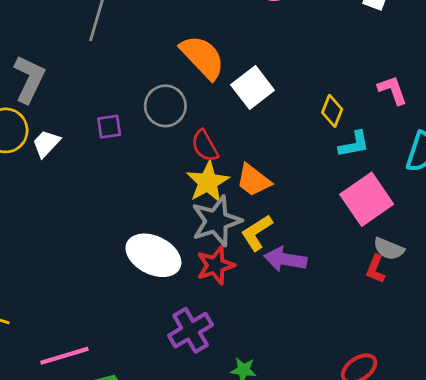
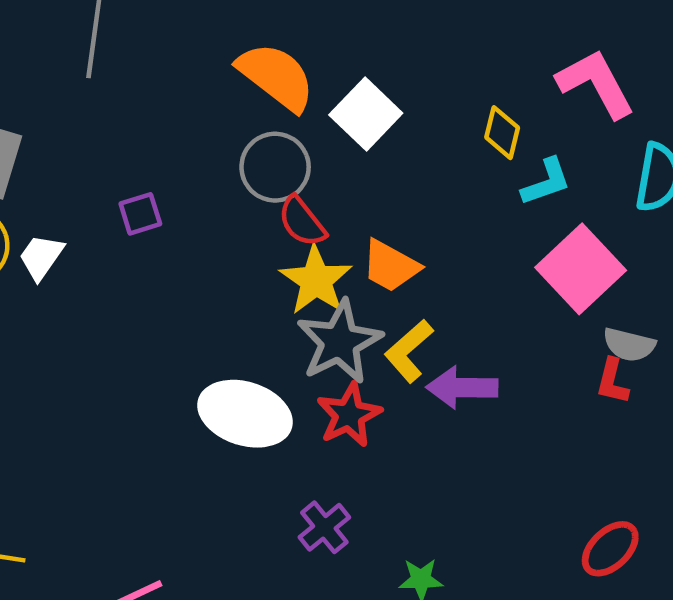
pink L-shape: (392, 90) -> (596, 84), size x1.5
gray circle: (165, 106) -> (275, 167), moved
purple cross: (191, 330) -> (324, 527), size x0.7

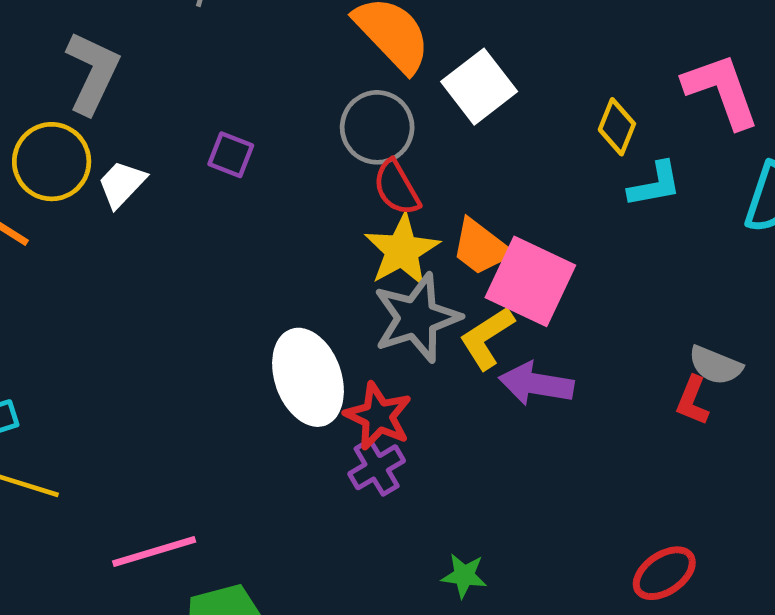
purple square: (140, 214) -> (231, 155), turned 30
pink square: (581, 269) -> (530, 281), moved, turned -30
white ellipse: (245, 414) -> (308, 377), turned 44
red star: (349, 415) -> (378, 416), moved, turned -30
purple cross: (324, 527) -> (377, 467), moved

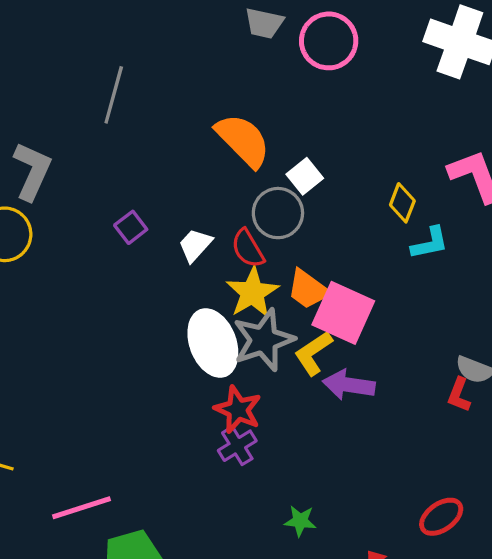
white square: (479, 87) -> (305, 176), size x0.7
gray circle: (377, 127) -> (278, 213), moved
purple square: (231, 155) -> (131, 227), turned 32
white trapezoid: (122, 184) -> (195, 245), moved
white ellipse: (308, 377) -> (213, 343), moved

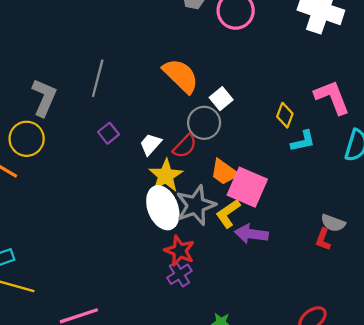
gray line: (114, 95) -> (98, 78), moved
red semicircle: (248, 248) -> (185, 146), turned -105
yellow star: (252, 293) -> (166, 176), moved

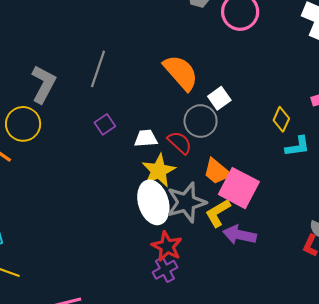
white trapezoid: (151, 144) -> (146, 138), turned 40
red semicircle: (185, 146) -> (180, 143), turned -95

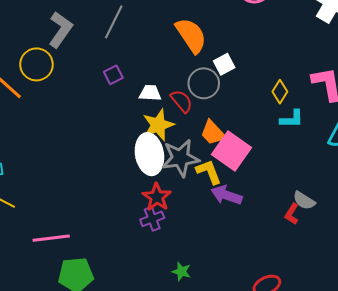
yellow L-shape: (218, 213) -> (209, 172), turned 92

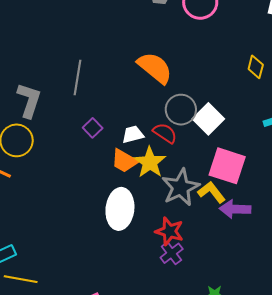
white square: (224, 64) -> (208, 119), moved, size x1.4
yellow diamond: (280, 92) -> (256, 67), moved
orange trapezoid: (213, 133) -> (124, 161), moved
white ellipse: (149, 154) -> (120, 209), moved, turned 33

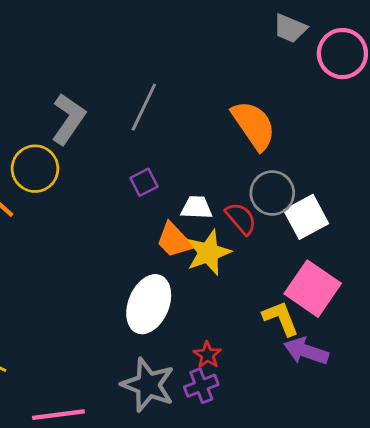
gray star: (181, 187) -> (148, 385), moved, turned 30
red star: (169, 231) -> (207, 355), size x0.7

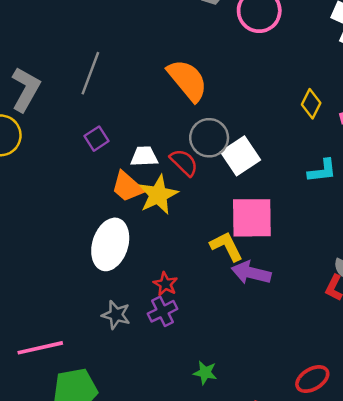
pink square: (313, 289) -> (252, 218), turned -30
gray star: (148, 385) -> (116, 315), size x0.6

